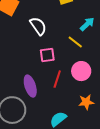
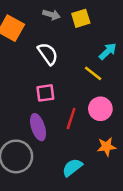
pink square: (47, 55) -> (45, 93), moved

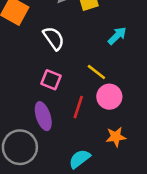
yellow line: (93, 73) -> (96, 72), moved
pink square: (45, 93) -> (51, 80), turned 30

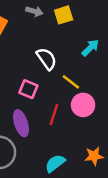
white semicircle: (54, 38) -> (47, 59), moved
orange star: (116, 137) -> (94, 156), moved

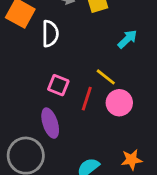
white semicircle: (47, 59) -> (50, 34), moved, turned 35
red line: (54, 115) -> (87, 99), moved

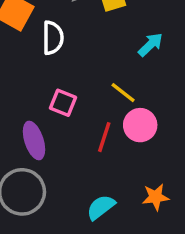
red line: (87, 99) -> (104, 137), moved
purple ellipse: (50, 123) -> (34, 140), moved

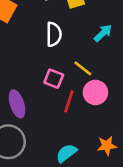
white semicircle: (53, 38) -> (54, 34), moved
pink square: (63, 103) -> (54, 79), moved

